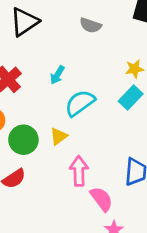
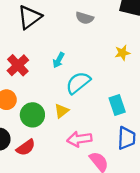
cyan rectangle: (131, 97) -> (117, 105), moved, turned -60
pink arrow: (79, 171) -> (79, 139), turned -95

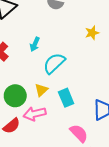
cyan rectangle: (117, 105) -> (66, 98), moved
pink arrow: (79, 139) -> (35, 114), moved

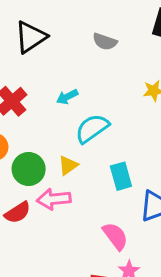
cyan arrow: (35, 44) -> (67, 97), turned 32
cyan rectangle: (66, 98) -> (121, 176), moved

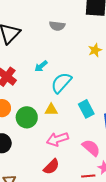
yellow triangle: (68, 165) -> (51, 110), turned 48
pink arrow: (54, 199) -> (57, 139), moved
red semicircle: (18, 213) -> (51, 167), moved

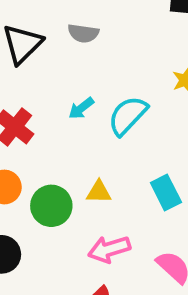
gray semicircle: (57, 26) -> (83, 33), moved
cyan semicircle: (61, 83) -> (128, 116), moved

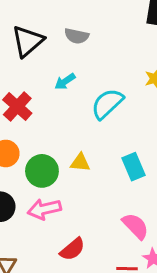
cyan arrow: (81, 108) -> (65, 81), moved
pink arrow: (109, 249) -> (44, 209), moved

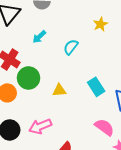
cyan semicircle: (107, 104) -> (71, 47), size x0.7
green circle: (42, 171) -> (29, 78), moved

